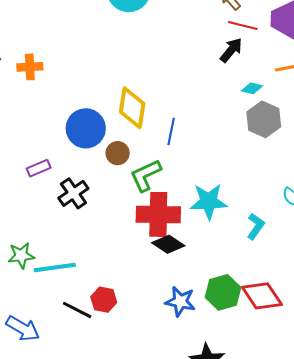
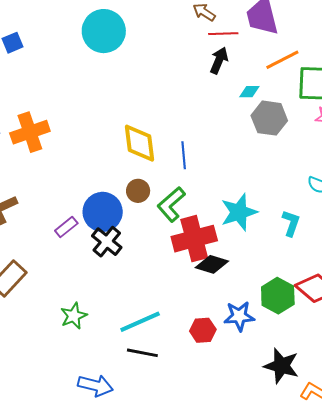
orange cross: (30, 67) -> (30, 132), size x1.5
blue circle: (86, 128) -> (103, 212), moved
cyan line: (55, 267) -> (140, 322), moved
red hexagon: (104, 300) -> (203, 330), moved

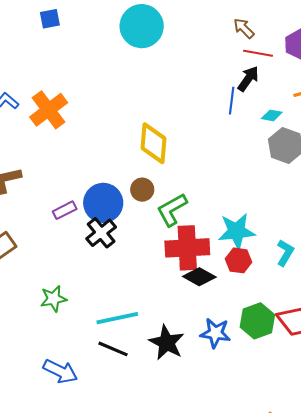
orange cross: (30, 132) -> (49, 110), turned -30
blue line: (184, 155) -> (232, 101), moved
red hexagon: (203, 330) -> (239, 260), moved
black star: (281, 366) -> (167, 343), moved

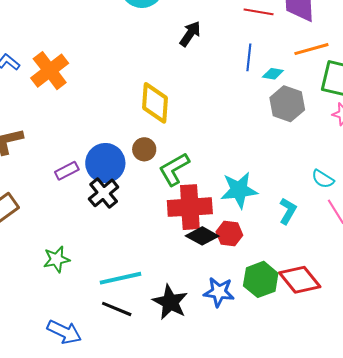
black arrow: (248, 79) -> (190, 34), moved
blue line: (232, 101) -> (249, 57), moved
red hexagon: (239, 260) -> (229, 234), moved

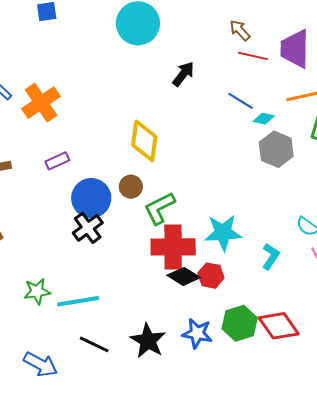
blue line: (249, 57) -> (241, 101), turned -68
purple rectangle: (67, 171) -> (57, 161), moved
cyan line: (121, 278) -> (78, 301), moved

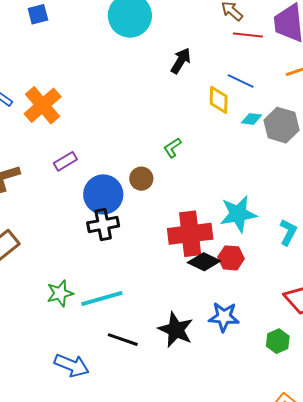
cyan diamond: (264, 119) -> (252, 119), moved
yellow diamond: (144, 141) -> (219, 100), moved, size x0.7
green L-shape: (160, 208) -> (172, 148), moved, size x0.6
black cross: (88, 228) -> (103, 224), turned 32
green hexagon: (240, 323) -> (278, 341), moved, size x0.7

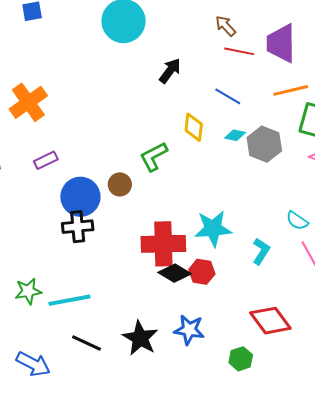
yellow diamond: (219, 100) -> (194, 127), moved
green L-shape: (172, 148) -> (154, 157), size x1.5

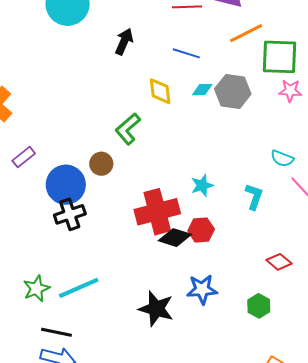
cyan star: (213, 229) -> (202, 185), size x0.6
red diamond: (270, 321) -> (279, 262), size x0.6
black line: (86, 343) -> (56, 332), moved

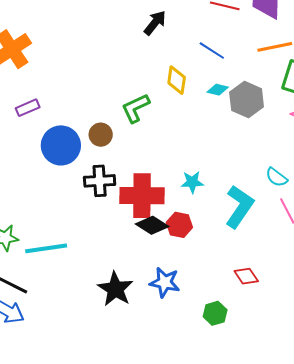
cyan L-shape: (254, 197) -> (239, 207), size x1.6
black cross: (70, 214) -> (100, 181), moved

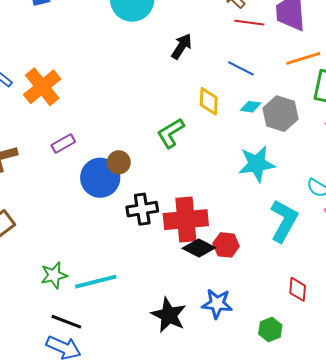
brown circle: (101, 135) -> (119, 162), moved
cyan star: (192, 182) -> (257, 164), moved, size x1.6
red diamond: (246, 276) -> (298, 289), turned 45

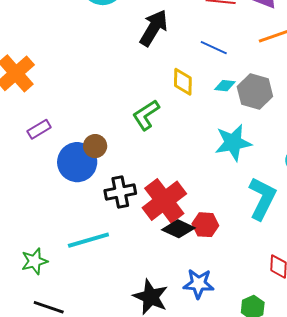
black arrow: (182, 46) -> (154, 28), size x1.4
red cross: (186, 220) -> (164, 201), turned -30
cyan line: (96, 282) -> (88, 240), moved

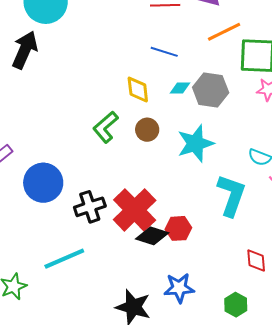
black arrow: (154, 28) -> (25, 50), moved
brown circle: (95, 146) -> (147, 130), moved

